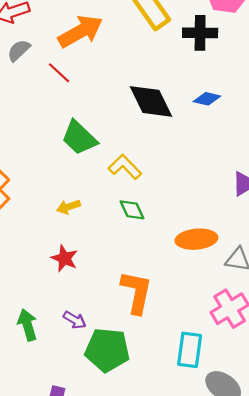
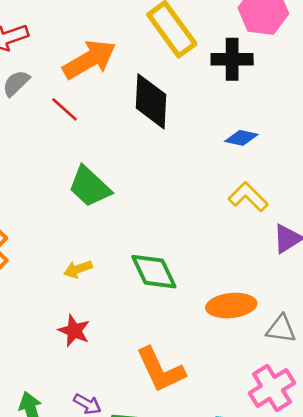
black diamond: (151, 101) -> (151, 101), moved, turned 30
yellow L-shape: (125, 167) -> (248, 197), moved
green diamond: (132, 210) -> (154, 272), size x1.5
orange L-shape: (137, 292) -> (161, 370), turned 144

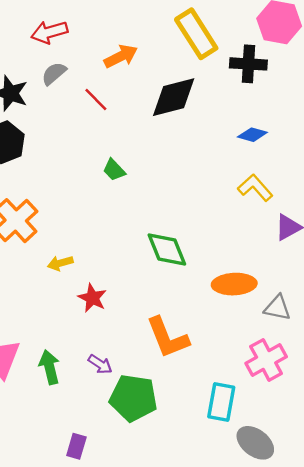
orange arrow: (89, 60) -> (121, 56), size x0.7
black diamond: (151, 101) -> (174, 97), turned 69
green trapezoid: (90, 187) -> (114, 170), size x0.6
yellow arrow: (78, 269) -> (60, 263), moved

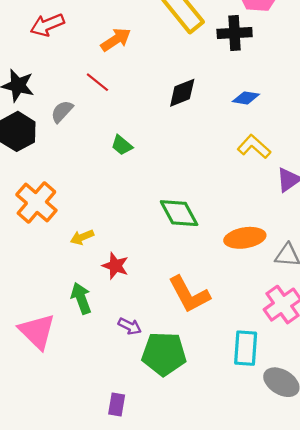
gray semicircle: (54, 74) -> (62, 111), moved
black diamond: (174, 97) -> (182, 93), moved, size x0.7
green arrow: (49, 367) -> (81, 298), moved

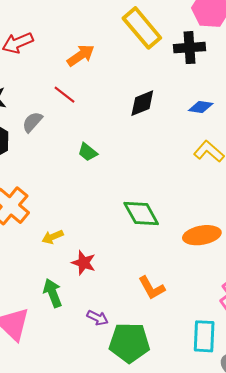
orange L-shape: (189, 294) -> (152, 288), size x0.7

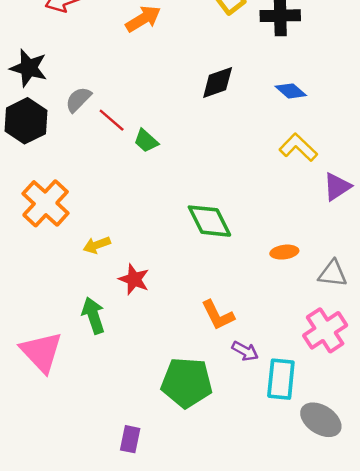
red line: (64, 95) -> (112, 120), moved
blue diamond: (201, 107) -> (291, 91), turned 30
orange ellipse: (202, 235) -> (284, 252), size x0.6
purple arrow: (98, 318) -> (245, 351), moved

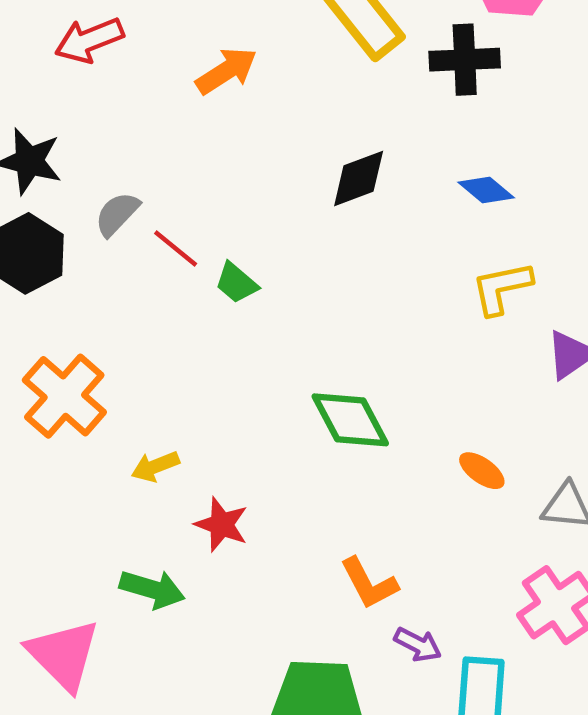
yellow L-shape: (298, 147) -> (502, 288), turned -54
orange ellipse: (284, 252) -> (482, 471), turned 44
green arrow: (93, 316) -> (152, 589), turned 126

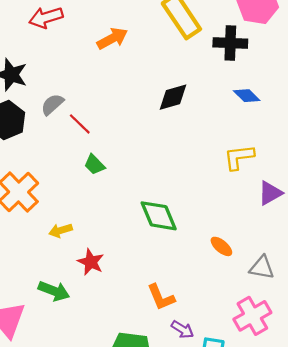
blue diamond: (486, 190) -> (247, 96), moved
green trapezoid: (236, 283) -> (94, 165), moved

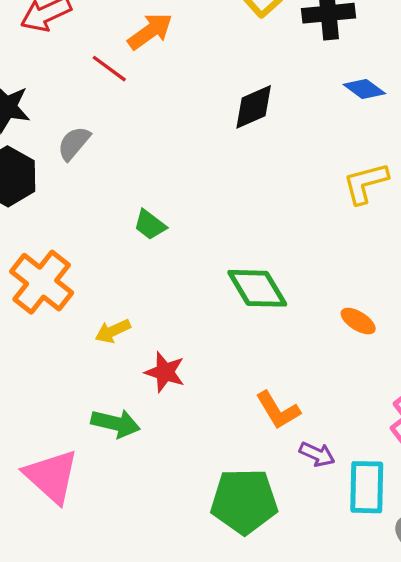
red line: (80, 124) -> (109, 69), moved

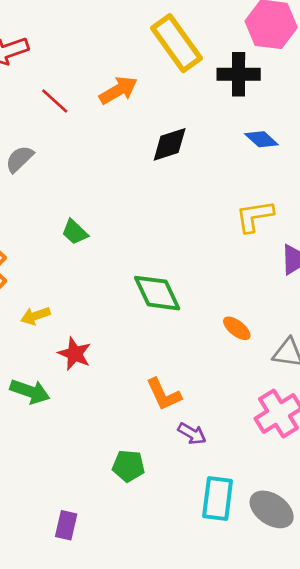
orange arrow: (150, 31) -> (118, 90), moved
cyan rectangle: (367, 487) -> (218, 499), moved
green pentagon: (244, 501) -> (128, 466), size x0.6

